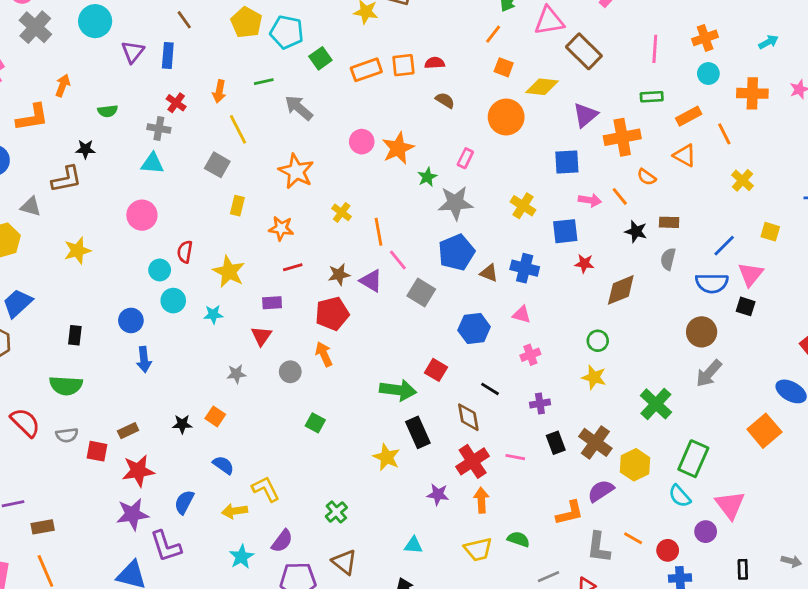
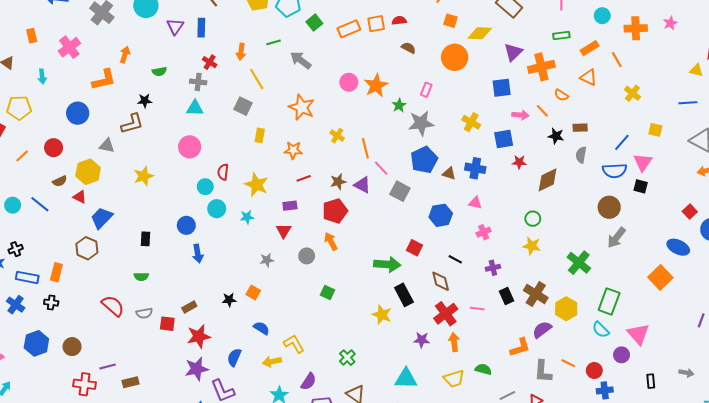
green semicircle: (66, 386) -> (141, 277), size x0.6
cyan triangle: (413, 545) -> (406, 379), size x1.6

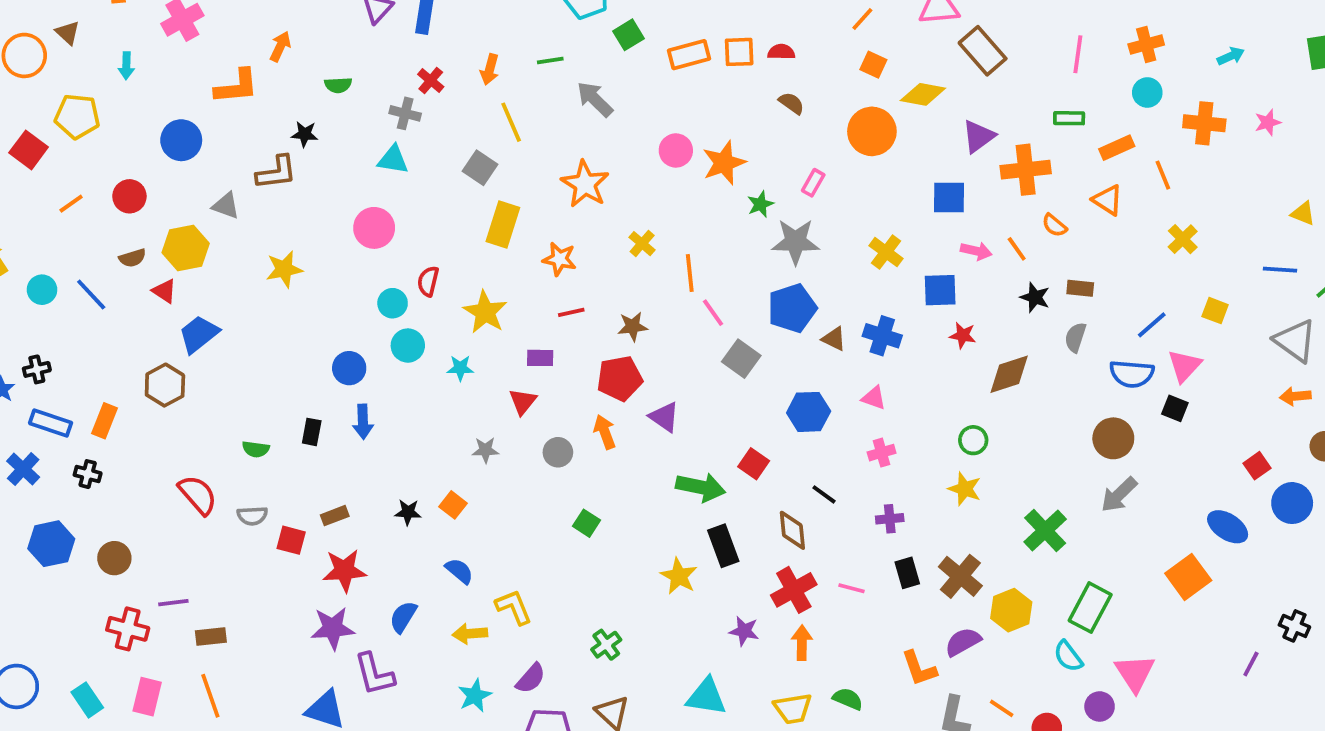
yellow rectangle: (260, 135) -> (503, 224), size x1.6
purple triangle: (362, 185) -> (664, 417), moved
black rectangle: (145, 239) -> (312, 432), moved
orange L-shape: (520, 347) -> (919, 668), turned 80

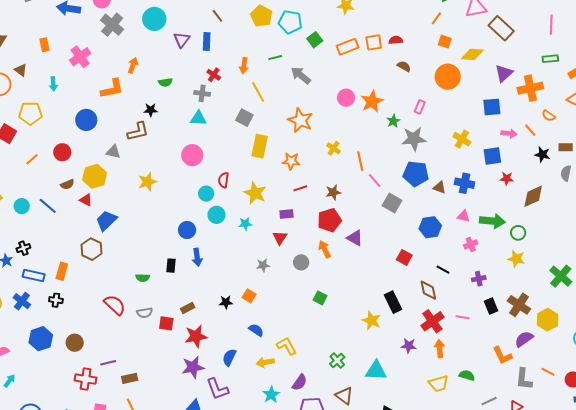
blue pentagon: (792, 308) -> (416, 174), turned 30
green arrow: (701, 487) -> (492, 221), moved
cyan triangle: (706, 697) -> (376, 371), moved

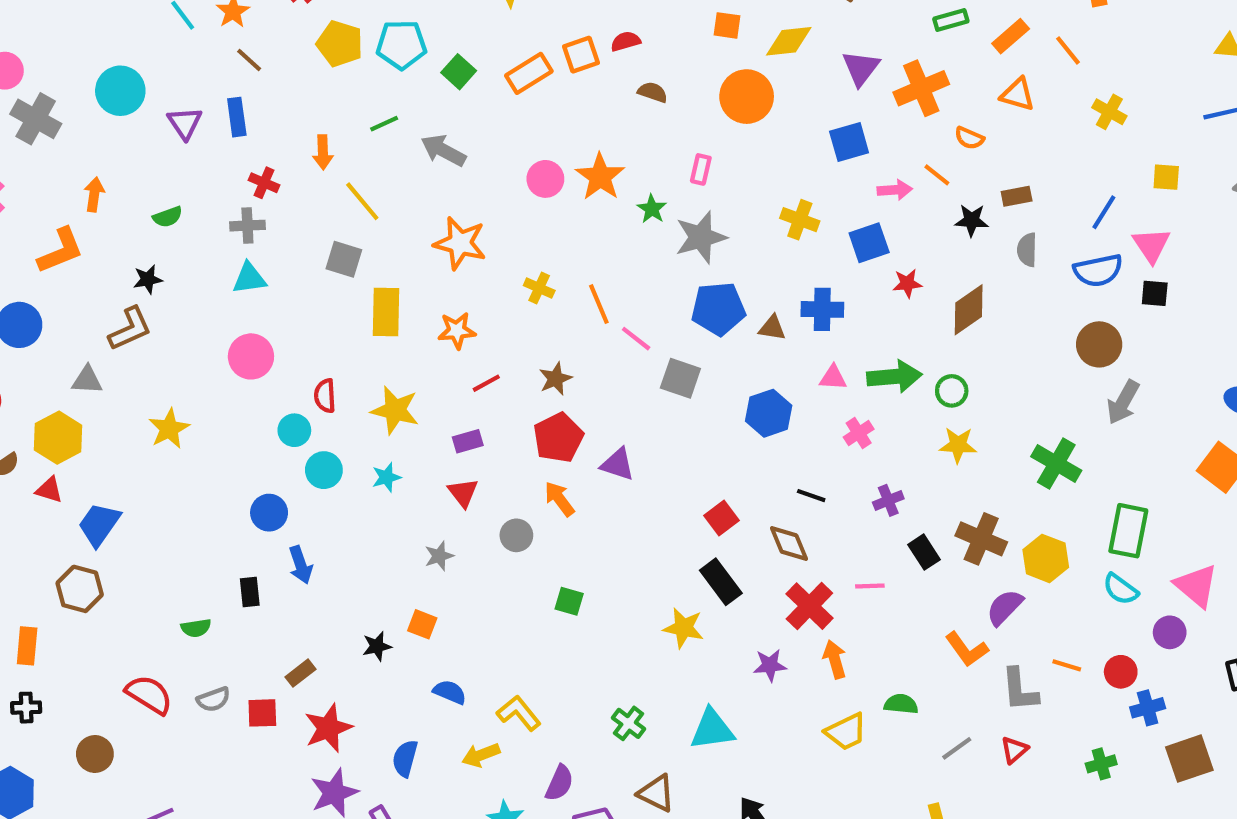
red square: (404, 257) -> (721, 518), moved, turned 35
brown circle: (75, 343) -> (95, 754), moved

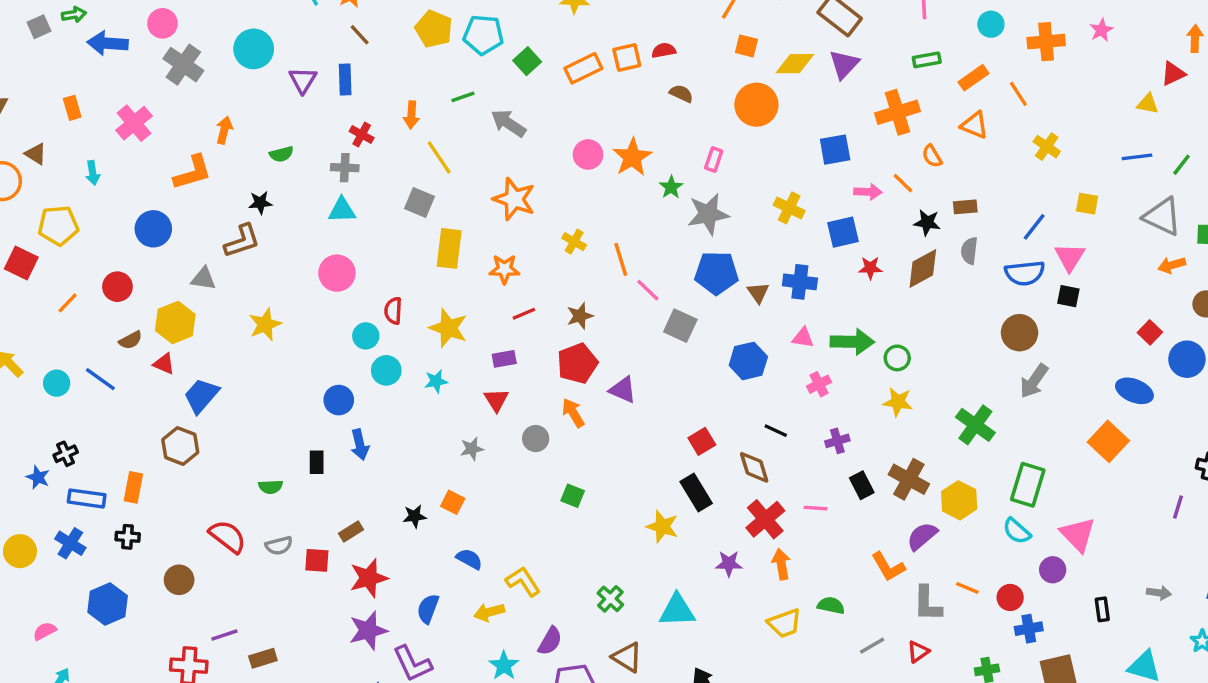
purple triangle: (861, 68) -> (844, 64), moved
orange semicircle: (969, 138) -> (932, 156), turned 30
brown diamond: (969, 310) -> (923, 268), moved
brown triangle: (772, 328) -> (758, 293), turned 40

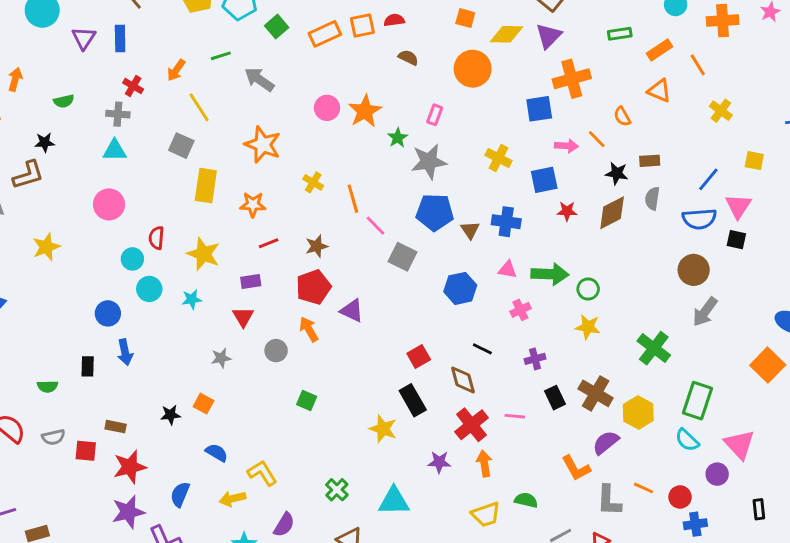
orange cross: (897, 112) -> (572, 79), moved
orange arrow: (411, 115) -> (176, 70), turned 30
brown rectangle: (351, 532) -> (116, 427), turned 42

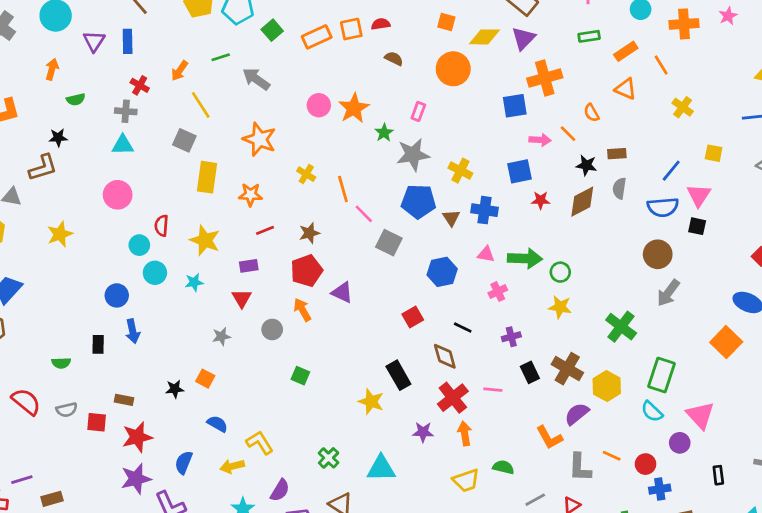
orange arrow: (15, 79) -> (52, 69), moved
yellow cross: (498, 158) -> (460, 171), moved
red square: (419, 357) -> (413, 317), moved

